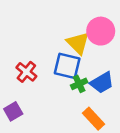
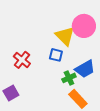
blue square: (67, 66) -> (56, 55), size x0.6
green cross: (79, 84) -> (69, 78), moved

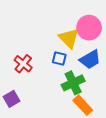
blue trapezoid: (85, 69) -> (90, 59), moved
green cross: (69, 78) -> (73, 83), size x1.5

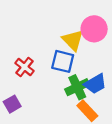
blue square: (59, 58) -> (63, 61), size x1.5
blue trapezoid: (90, 59) -> (95, 84), moved

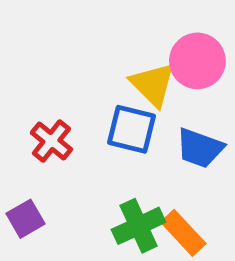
blue trapezoid: (95, 84) -> (200, 148), moved, turned 50
green cross: (77, 87) -> (139, 226), moved

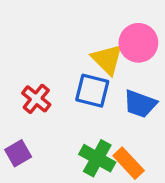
green cross: (139, 226) -> (97, 158), turned -36

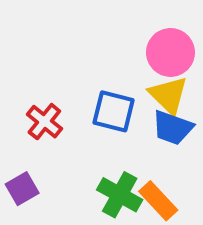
yellow triangle: (107, 59) -> (168, 95), moved

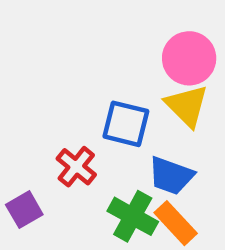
red cross: (44, 122) -> (76, 167), moved
blue trapezoid: (173, 128) -> (171, 176), moved

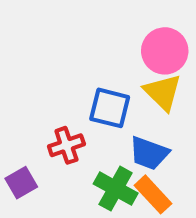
red cross: (76, 167) -> (66, 145), turned 32

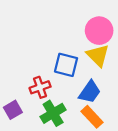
blue trapezoid: (149, 153) -> (90, 92), turned -75
green cross: (116, 189) -> (53, 113), moved, turned 30

